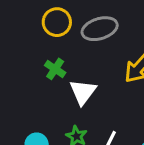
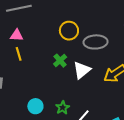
white triangle: (83, 92) -> (82, 70), moved

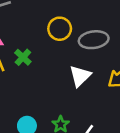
green cross: (60, 61) -> (23, 57), moved

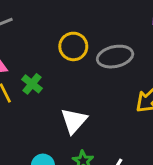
white triangle: (80, 76) -> (74, 121), moved

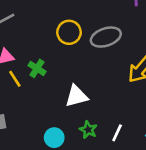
white triangle: (74, 121) -> (76, 96), turned 40

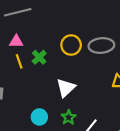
yellow circle: (69, 32) -> (71, 45), moved
white triangle: (76, 96) -> (66, 88), turned -42

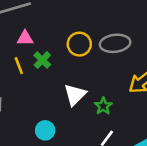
pink triangle: (16, 41) -> (25, 38), moved
green star: (69, 117) -> (103, 106), moved

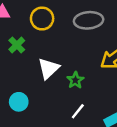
yellow circle: (79, 44) -> (42, 19), moved
green cross: (42, 60) -> (17, 45), moved

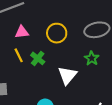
green star: (75, 80) -> (92, 58), moved

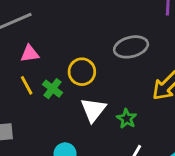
yellow circle: (57, 33) -> (82, 72), moved
green star: (92, 58) -> (127, 119), moved

